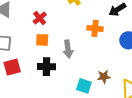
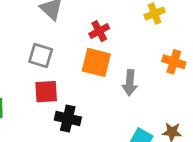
orange square: (42, 40) -> (96, 62), size x1.5
black cross: (46, 67) -> (68, 119), moved

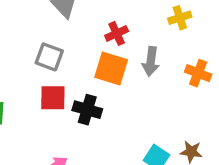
gray arrow: (130, 83) -> (151, 61), moved
black cross: (68, 119) -> (87, 110), moved

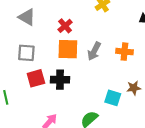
gray arrow: (151, 61) -> (94, 51), moved, turned 36
orange cross: (198, 73) -> (124, 52), moved

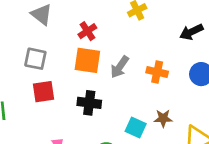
black cross: (60, 80) -> (89, 103), moved

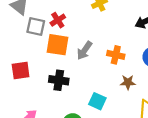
gray square: (35, 59) -> (36, 27), moved
brown star: (163, 118) -> (128, 82), moved

